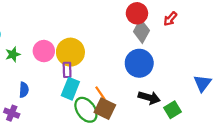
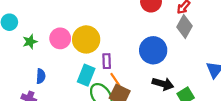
gray diamond: (141, 31) -> (185, 26), moved
purple rectangle: (67, 70) -> (107, 61), moved

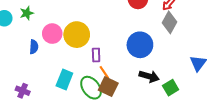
green star: (30, 42) -> (27, 13), moved
cyan rectangle: (86, 75) -> (64, 79), moved
blue semicircle: (41, 76) -> (34, 47), moved

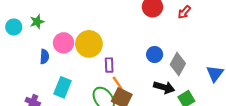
gray diamond: (170, 22) -> (178, 64), moved
blue circle: (140, 45) -> (155, 55), size x0.6
cyan rectangle: (64, 79) -> (62, 87), moved

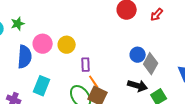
yellow circle: (89, 44) -> (67, 45), size x0.7
blue circle: (155, 55) -> (138, 55), moved
blue semicircle: (44, 57) -> (25, 57), size x1.6

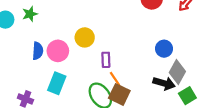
pink circle: (43, 44) -> (58, 51), moved
blue semicircle: (25, 57) -> (38, 51), size x0.7
gray diamond: (151, 64) -> (177, 72), moved

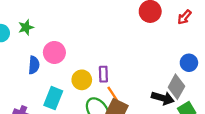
yellow circle: (85, 37) -> (82, 80), moved
blue circle: (164, 49) -> (189, 63), moved
pink circle: (58, 51) -> (54, 52), moved

